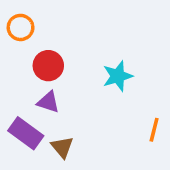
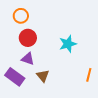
orange circle: (21, 27) -> (21, 16), moved
brown triangle: (62, 147) -> (43, 76), moved

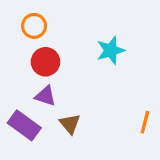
cyan star: (68, 44) -> (111, 50), moved

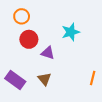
purple triangle: (45, 96) -> (48, 53), moved

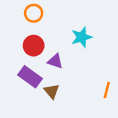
orange circle: (22, 16) -> (34, 13), moved
purple rectangle: (15, 80) -> (30, 77), moved

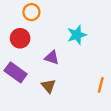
red circle: (34, 46) -> (20, 38), moved
purple rectangle: (30, 77) -> (16, 72), moved

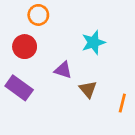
brown triangle: (48, 86) -> (88, 89), moved

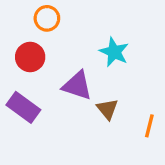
cyan star: (93, 42) -> (114, 52), turned -30
purple triangle: (63, 70) -> (77, 86), size x1.4

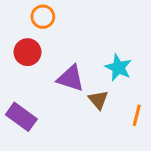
cyan star: (114, 52) -> (118, 68), moved
purple rectangle: (23, 107) -> (21, 117), moved

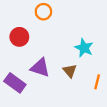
orange circle: (43, 17) -> (43, 12), moved
purple triangle: (71, 78) -> (40, 68), moved

